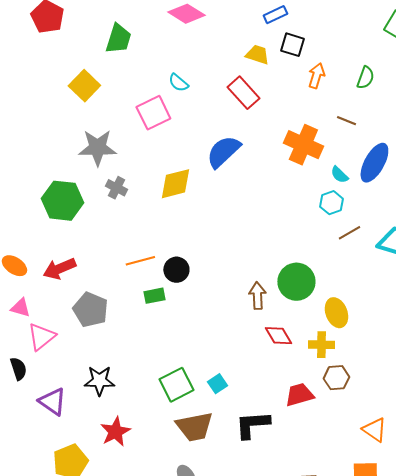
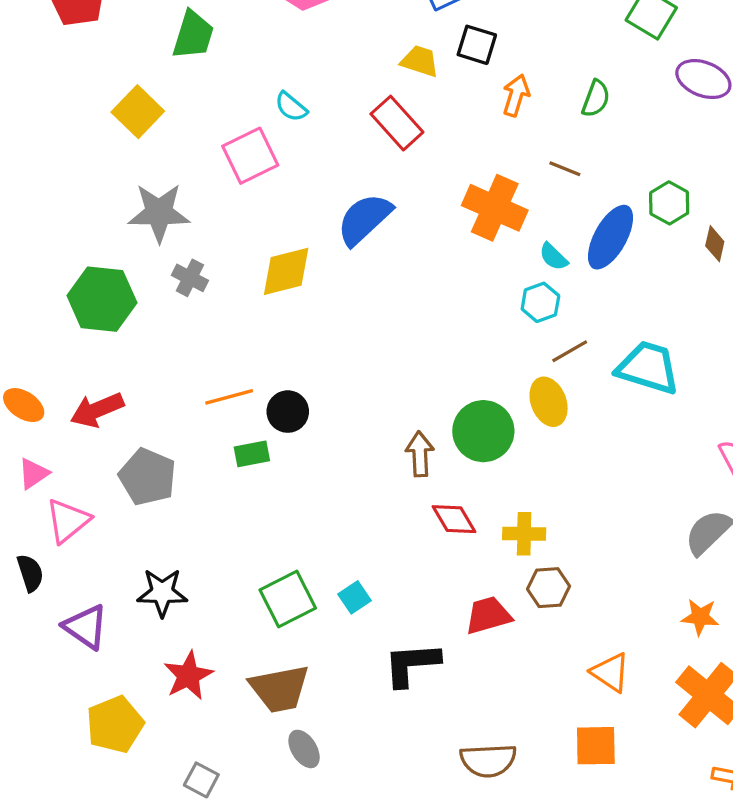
pink triangle: (20, 308) -> (33, 473), turned -50
yellow ellipse: (336, 313) -> (549, 402), moved
brown trapezoid: (194, 427) -> (280, 689), moved

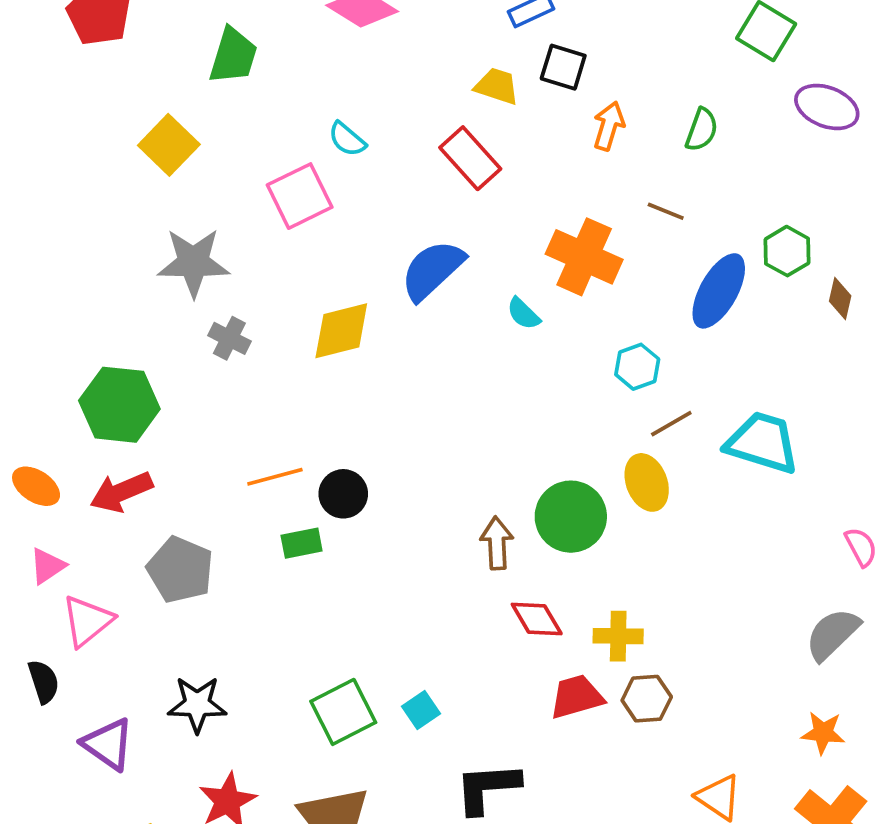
cyan semicircle: (553, 257) -> (523, 314), moved
green hexagon: (102, 299) -> (119, 405), moved
red trapezoid: (488, 615) -> (577, 697), moved

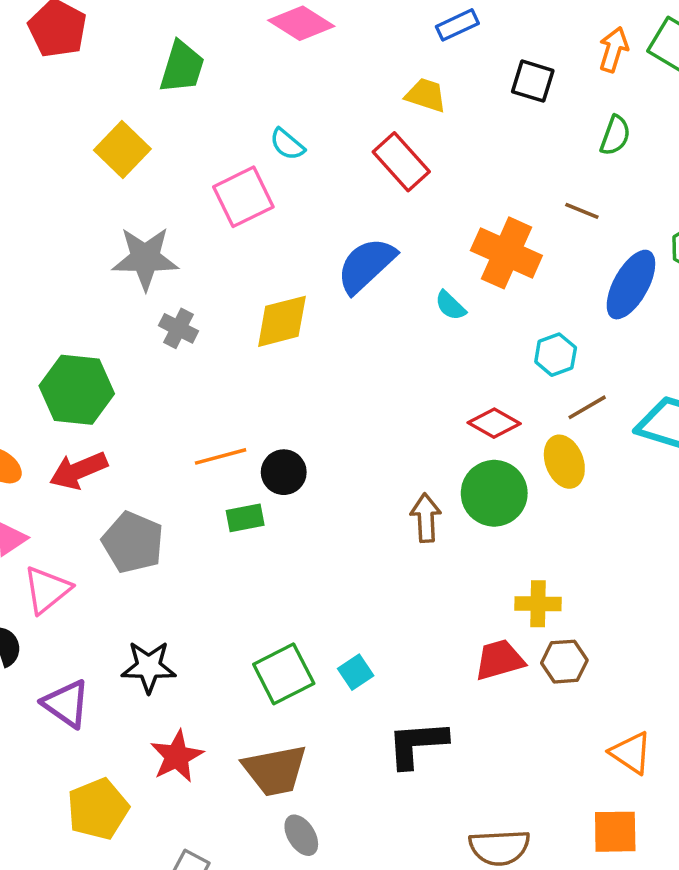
black square: (563, 67) -> (533, 81), moved
orange arrow: (609, 126) -> (613, 50), moved
red diamond: (537, 619) -> (494, 423), moved, turned -30

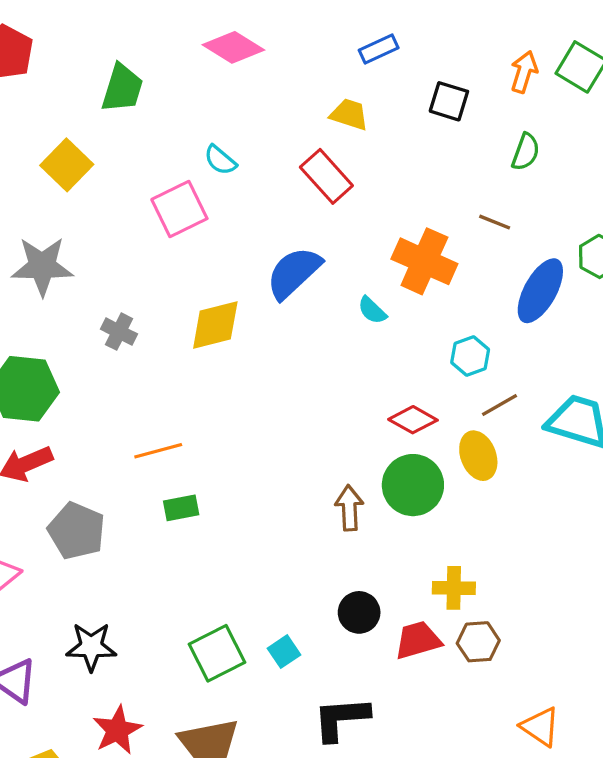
gray star: (145, 258) -> (42, 266), moved
black circle: (284, 472) -> (359, 612), moved

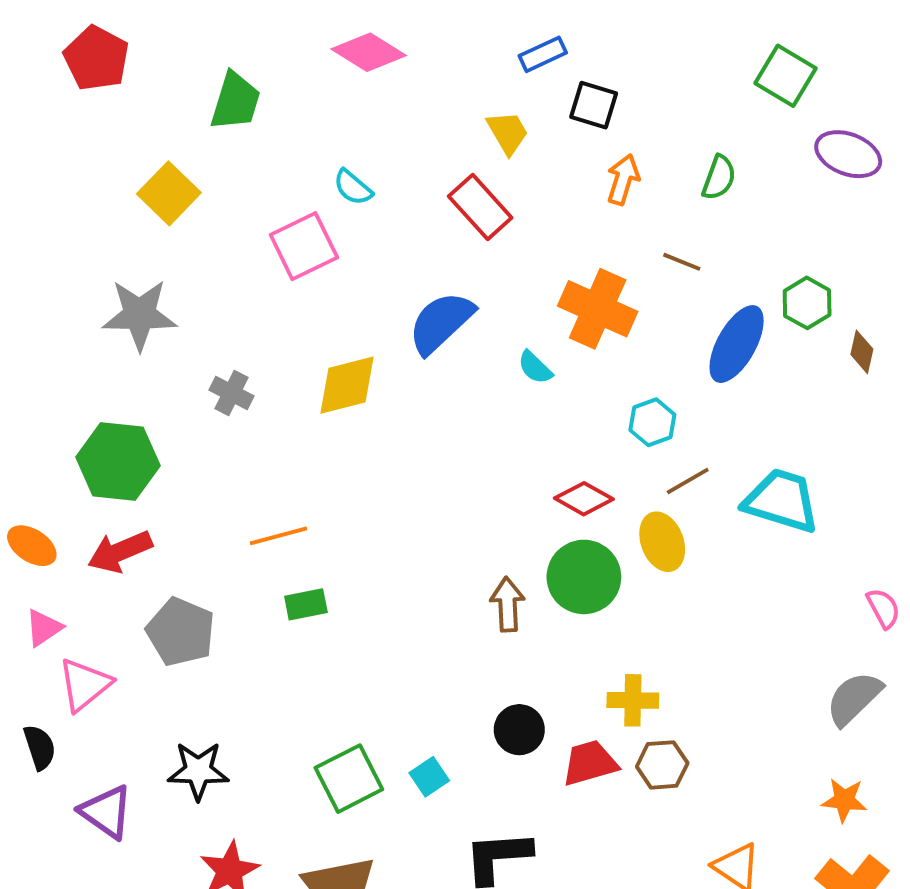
orange arrow: (524, 72) -> (623, 180), moved
black square: (449, 101) -> (594, 105), moved
yellow trapezoid: (349, 114) -> (508, 133), turned 42

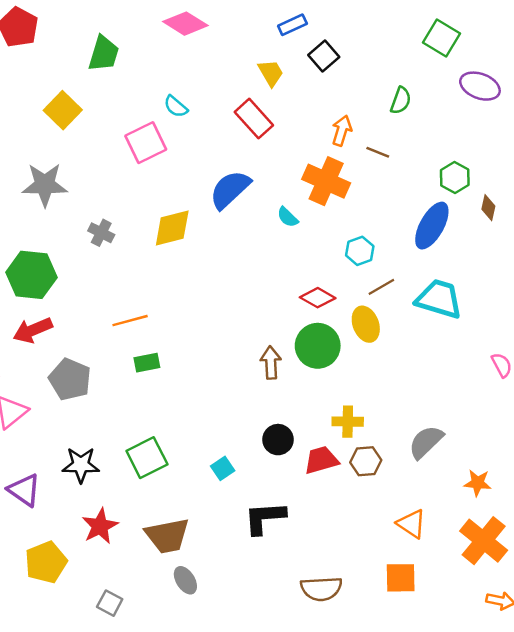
black square: (594, 105) -> (324, 56), turned 32
orange arrow: (623, 180) -> (342, 131), moved
blue ellipse: (737, 344) -> (432, 226), moved
gray semicircle: (854, 698) -> (426, 442), moved
green square: (349, 779) -> (147, 458), moved

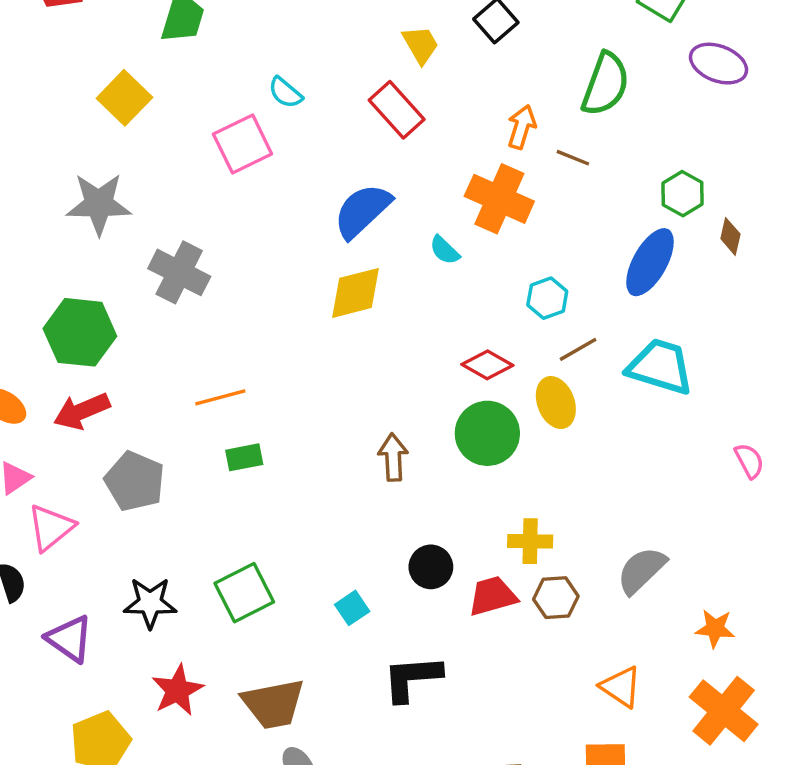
green semicircle: (401, 101) -> (605, 84), size x1.6
yellow diamond: (172, 228) -> (356, 293), moved
gray cross: (101, 233) -> (179, 272), size x1.6
brown arrow: (271, 363) -> (393, 457), moved

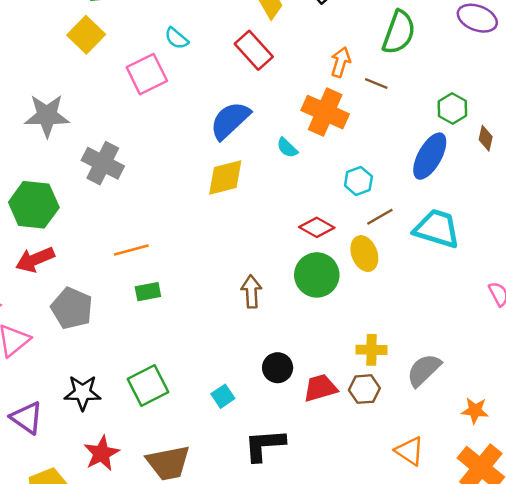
yellow square: (124, 98) -> (86, 35), moved
yellow cross: (530, 541) -> (371, 350), moved

